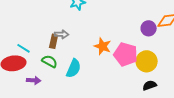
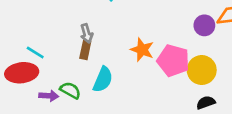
gray arrow: (62, 34) -> (87, 33), turned 72
brown rectangle: (54, 41) -> (85, 50), moved
green semicircle: (50, 61) -> (70, 90), moved

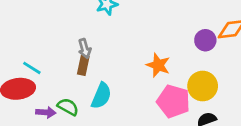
orange star: (142, 50) -> (158, 65), moved
pink pentagon: (173, 61) -> (173, 101), moved

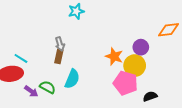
purple circle: (205, 40) -> (141, 47), moved
yellow circle: (203, 86) -> (135, 66), moved
purple arrow: (46, 112) -> (31, 91), turned 32

